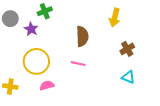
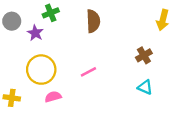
yellow arrow: (115, 18) -> (163, 20), moved
brown semicircle: (82, 36) -> (93, 21), moved
pink line: (78, 64) -> (88, 72), turned -40

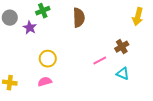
yellow circle: (41, 70) -> (48, 59), moved, size x0.7
pink line: (88, 72) -> (100, 61), moved

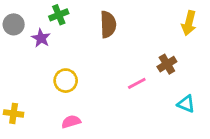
cyan triangle: (123, 74) -> (186, 104), moved
pink semicircle: (45, 82) -> (71, 122), moved

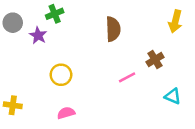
brown semicircle: (108, 24) -> (113, 29), moved

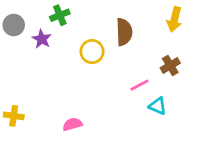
yellow arrow: (175, 21) -> (174, 19), moved
yellow circle: (61, 75) -> (92, 52), moved
cyan triangle: (173, 96) -> (158, 106), moved

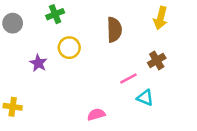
purple star: (42, 39) -> (38, 63), moved
yellow circle: (92, 52) -> (69, 48), moved
pink semicircle: (72, 124) -> (96, 114), moved

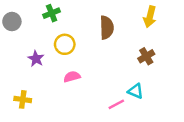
pink line: (128, 78) -> (116, 104), moved
yellow cross: (13, 107) -> (23, 99), moved
pink semicircle: (96, 114) -> (72, 77), moved

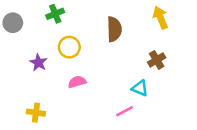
yellow arrow: (150, 17) -> (160, 18), turned 144
cyan triangle: (135, 91) -> (140, 88), moved
yellow cross: (23, 99) -> (36, 113), moved

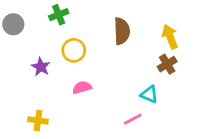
yellow arrow: (160, 18) -> (170, 37), moved

